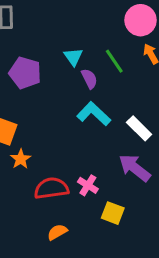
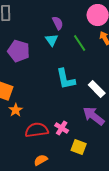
purple semicircle: (89, 79) -> (58, 23), moved
cyan L-shape: (94, 114) -> (66, 79), turned -145

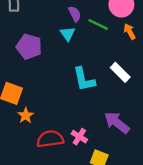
green line: (80, 43) -> (98, 24), moved, turned -30
white rectangle: (97, 89) -> (120, 72), moved

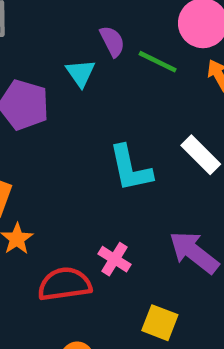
cyan triangle: (68, 34) -> (80, 73), moved
pink cross: (79, 137) -> (115, 259), moved

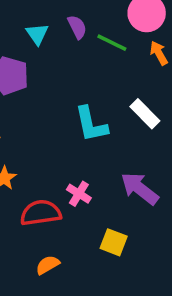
cyan triangle: (80, 73) -> (37, 34), moved

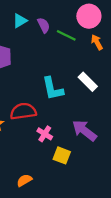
cyan triangle: (37, 34) -> (20, 21), moved, turned 35
red semicircle: (41, 213) -> (23, 111), moved
yellow square: (114, 242) -> (62, 155), moved

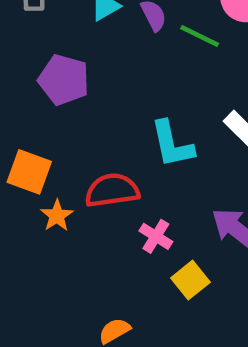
yellow square: (62, 155) -> (190, 280), turned 30

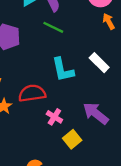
green line: (200, 36) -> (53, 27), moved

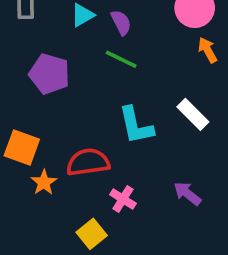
purple arrow: (96, 113) -> (187, 193), size x0.7
yellow square: (72, 139) -> (92, 234), moved

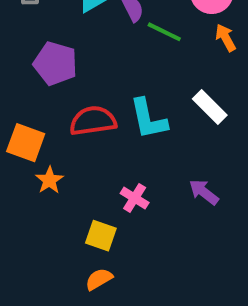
green line: (121, 59) -> (164, 32), moved
red semicircle: (88, 162) -> (93, 121), moved
yellow square: (92, 234) -> (101, 236), turned -32

